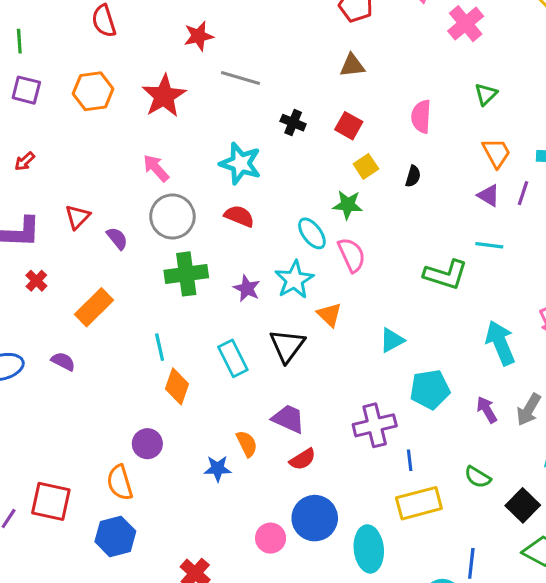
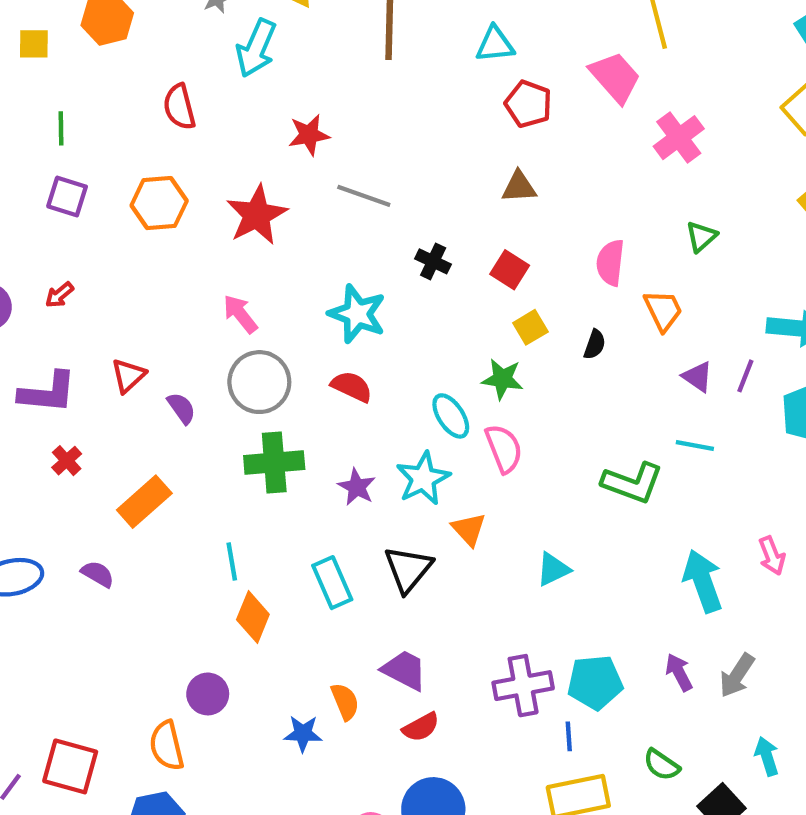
orange trapezoid: (496, 153) -> (663, 310), moved
cyan pentagon: (430, 389) -> (595, 682), moved

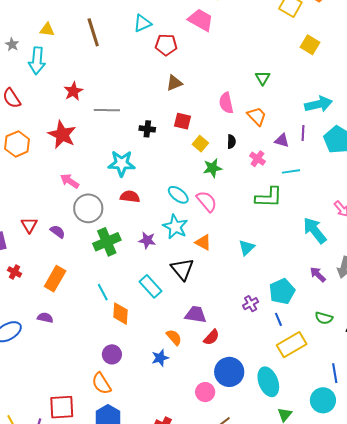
pink cross: (679, 138) -> (257, 159), moved, size x0.7
green star: (502, 379) -> (212, 168), moved
purple cross: (523, 686) -> (251, 304), size x0.6

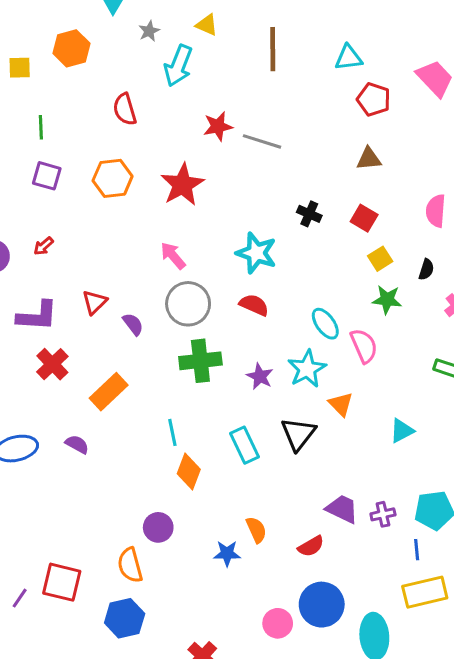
gray line: (107, 110) -> (262, 141), moved
red cross: (14, 272) -> (52, 364), size x1.5
purple trapezoid: (196, 315) -> (342, 509), moved

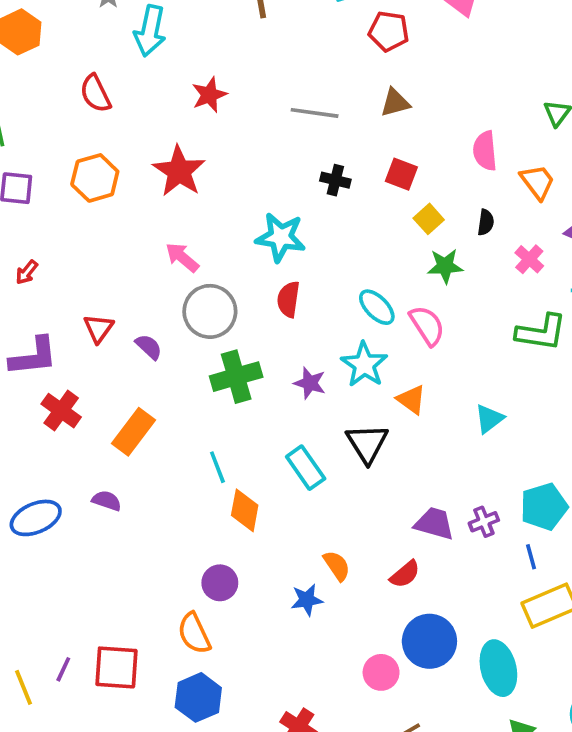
gray line: (262, 141) -> (315, 113), moved
red semicircle: (254, 305) -> (288, 299), turned -96
purple line: (20, 598) -> (63, 669), moved

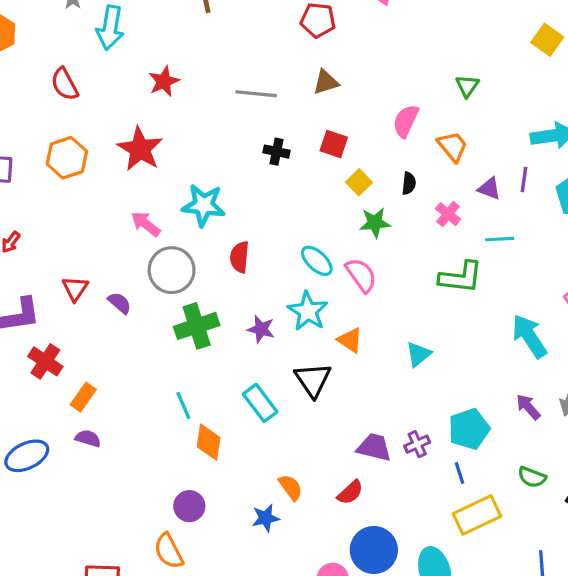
pink semicircle: (485, 151) -> (406, 121), turned 32
cyan star: (281, 237) -> (204, 205), moved
orange rectangle: (134, 432) -> (83, 397), moved, size x0.7

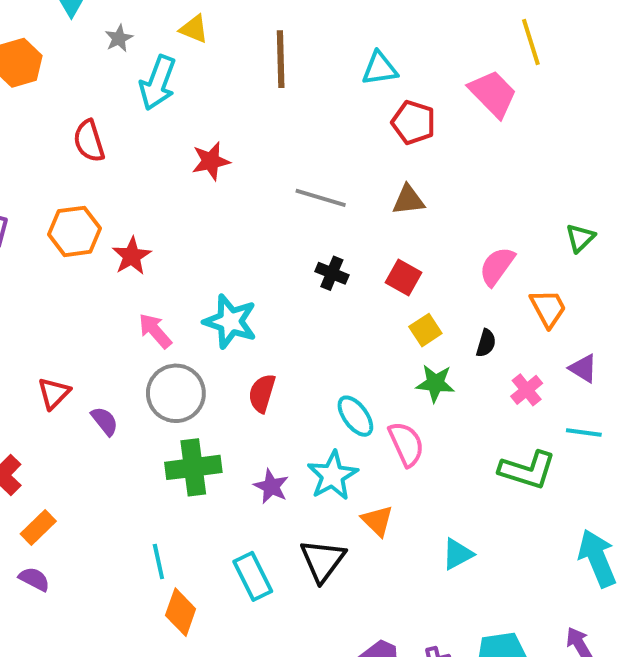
red star: (140, 149) -> (132, 256), moved, size x0.7

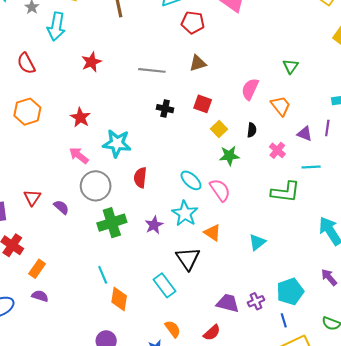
red star: (132, 256) -> (80, 117), moved
purple star: (271, 486) -> (154, 225), turned 30
cyan rectangle: (253, 576) -> (164, 285), moved

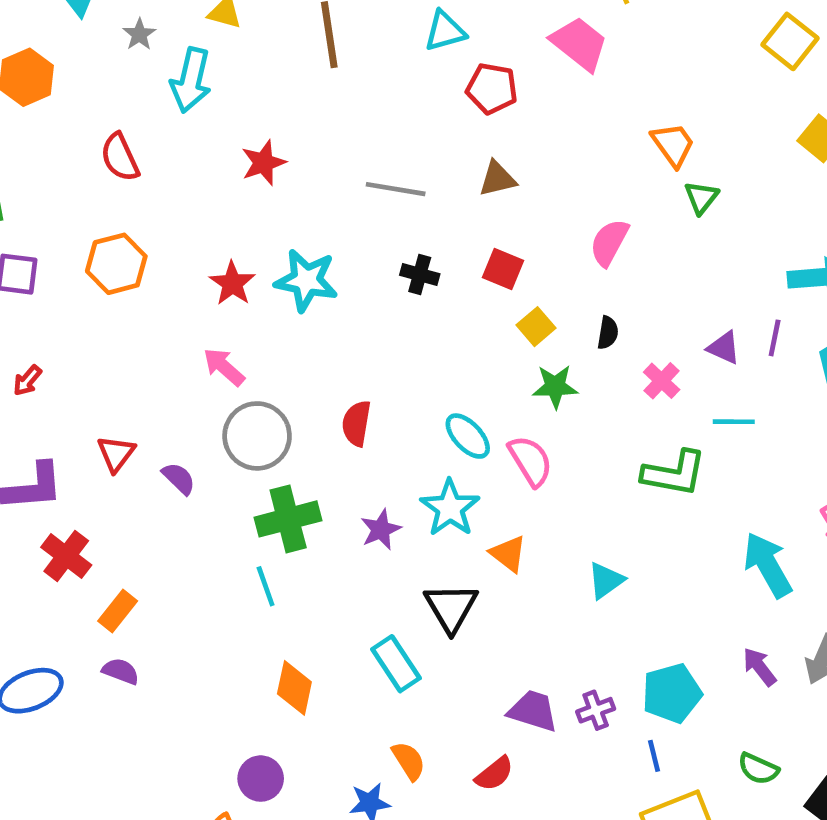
orange trapezoid: (281, 106) -> (673, 145), moved
cyan star: (117, 143) -> (306, 280), moved
cyan line: (103, 275) -> (266, 586), moved

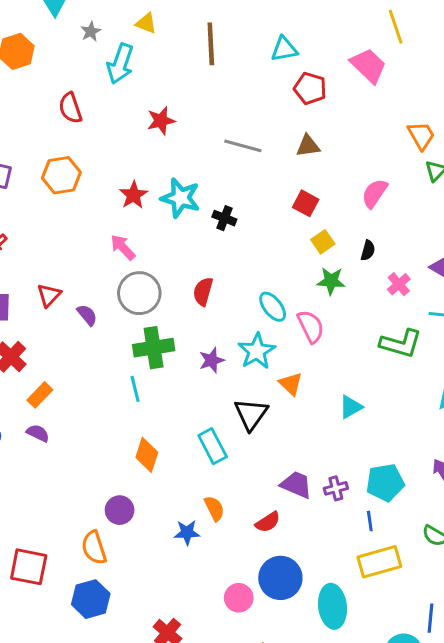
black cross: (420, 275) -> (224, 218), moved

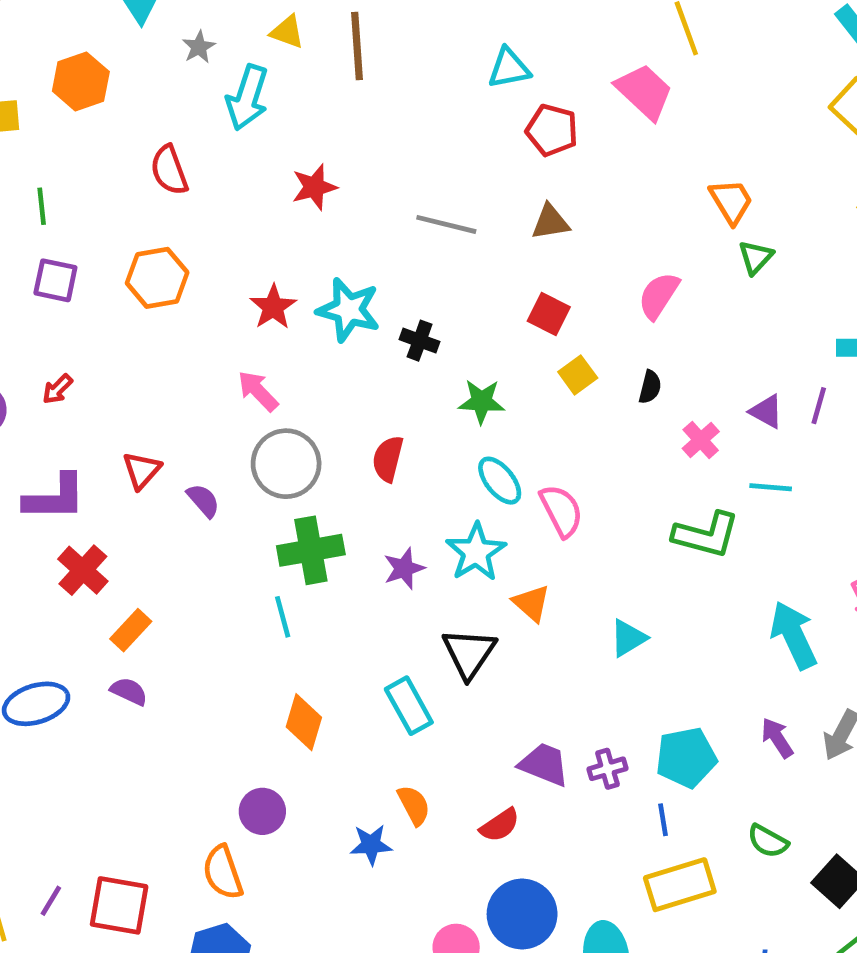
brown line: (211, 44) -> (357, 46), moved
green star: (331, 281) -> (481, 401), moved

